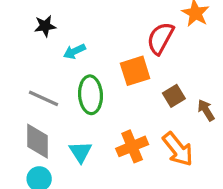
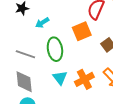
cyan triangle: (80, 152) -> (60, 78), moved

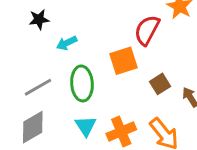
gray line: (25, 54) -> (38, 87), turned -54
gray diamond: (24, 82) -> (33, 127), turned 60

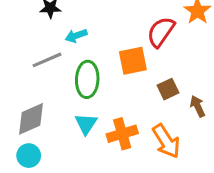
gray line: (38, 87) -> (47, 60), moved

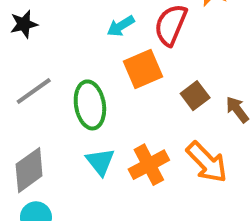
cyan arrow: (76, 36) -> (121, 26), moved

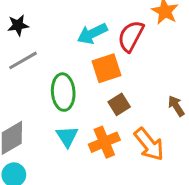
cyan arrow: (121, 26) -> (92, 34), size x1.4
gray line: (34, 91) -> (23, 60), moved
brown square: (195, 96) -> (119, 104), moved

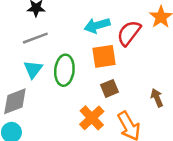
cyan triangle: (67, 136) -> (33, 69), moved
orange cross: (104, 142) -> (92, 118), turned -30

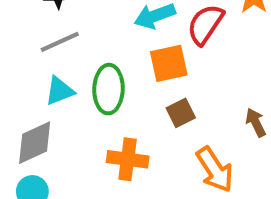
cyan triangle: (33, 69) -> (60, 91), turned 36
orange cross: (92, 118) -> (128, 159), moved, turned -35

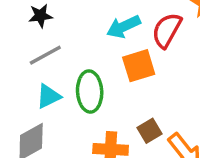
brown square: (181, 113) -> (150, 131), moved

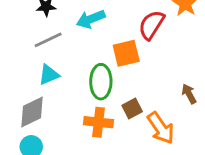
cyan arrow: (124, 27) -> (91, 19), moved
green ellipse: (90, 91) -> (101, 82), moved

